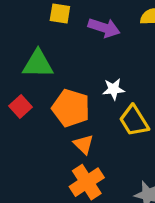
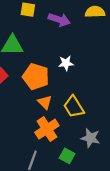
yellow trapezoid: (134, 121) -> (74, 107), moved

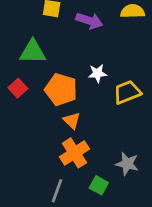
yellow trapezoid: (74, 107) -> (127, 92), moved, turned 100

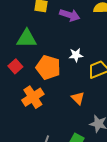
orange triangle: (72, 121) -> (78, 98), moved
orange cross: (75, 153) -> (33, 97), moved

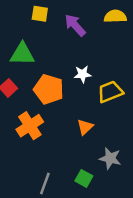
purple arrow: (70, 15) -> (75, 25), turned -150
orange triangle: (78, 98) -> (85, 127), turned 32

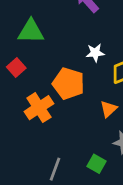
orange pentagon: (49, 89) -> (68, 84), moved
orange triangle: (85, 127) -> (109, 109), moved

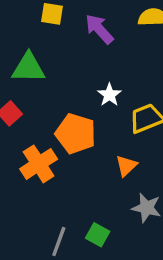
white star: (95, 53) -> (109, 95), turned -30
green square: (97, 164) -> (98, 235), moved

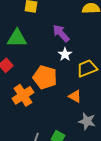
purple arrow: (99, 29) -> (61, 33), moved
orange triangle: (126, 166) -> (75, 96), turned -48

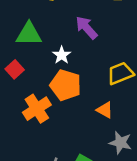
white star: (65, 54) -> (62, 55), moved

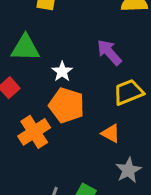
purple arrow: (86, 28) -> (109, 52), moved
gray star: (120, 143) -> (128, 170), turned 30

